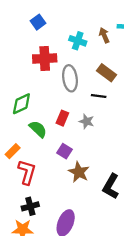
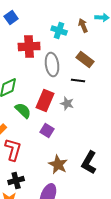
blue square: (38, 22) -> (11, 18), moved
red rectangle: (62, 118) -> (45, 100), size x1.5
brown star: (79, 172) -> (58, 164), moved

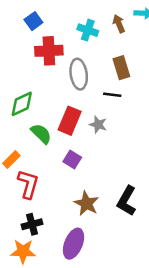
blue square: (11, 18) -> (33, 21), moved
brown rectangle: (85, 60) -> (121, 68), turned 36

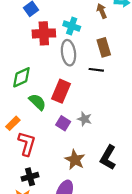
cyan cross: (88, 30) -> (72, 26), moved
gray star: (98, 125) -> (85, 119), moved

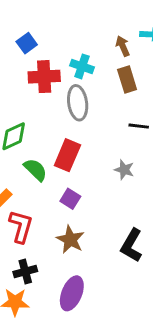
brown rectangle: (104, 47) -> (127, 80), moved
black line: (96, 70) -> (139, 126), moved
gray star: (85, 119) -> (124, 170), moved
brown star: (75, 160) -> (70, 240), moved

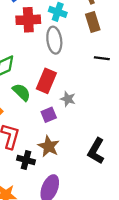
gray star: (124, 170) -> (68, 99), moved
purple square: (70, 199) -> (49, 115), turned 35
black cross: (25, 272) -> (26, 160), moved, turned 30

